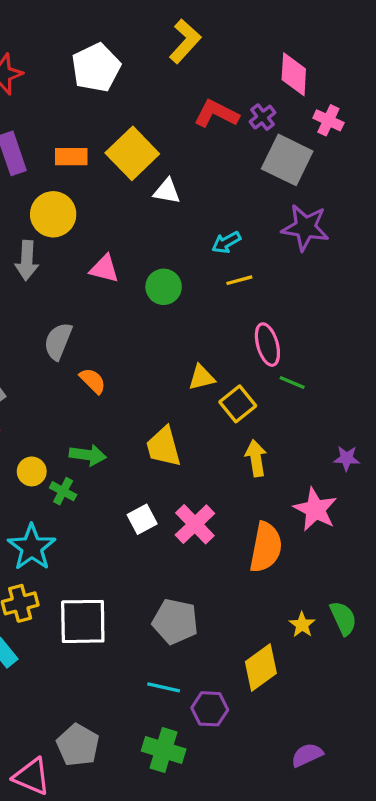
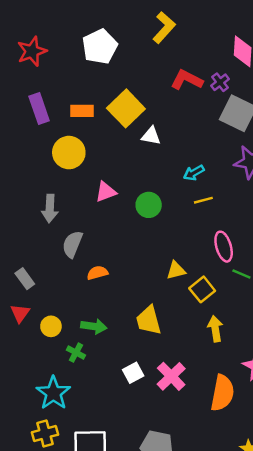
gray arrow: (27, 260) -> (50, 208), moved
pink triangle: (104, 269) -> (106, 192), turned -35
orange semicircle: (93, 381) -> (97, 273), turned -60
yellow circle: (32, 471) -> (51, 326), moved

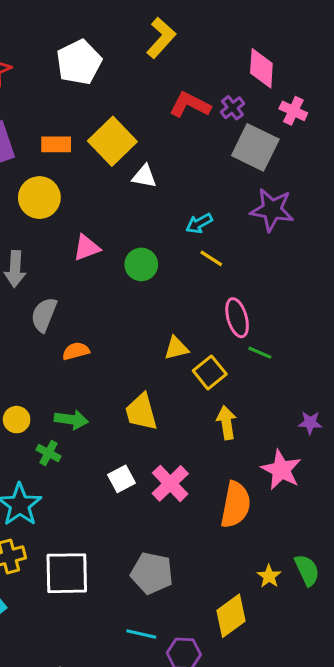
yellow line: (203, 200) -> (211, 258), turned 48

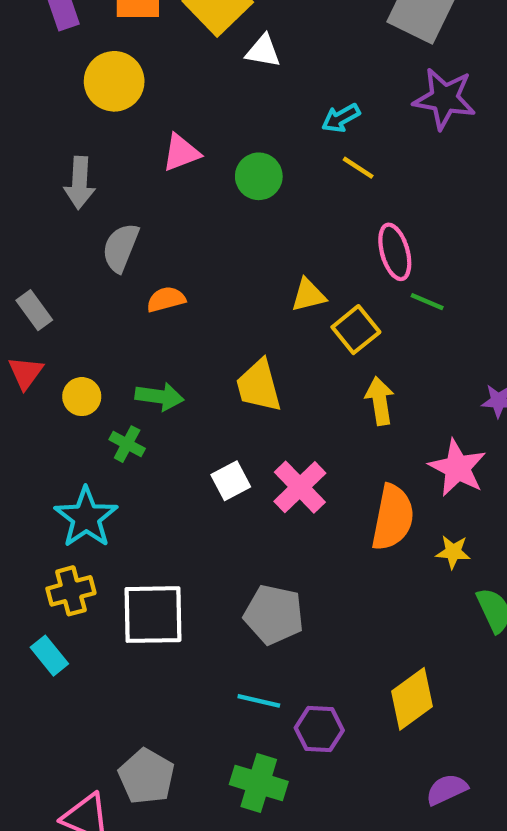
yellow star: (269, 576) -> (453, 552), moved, turned -30
yellow diamond: (231, 616) -> (412, 699), moved

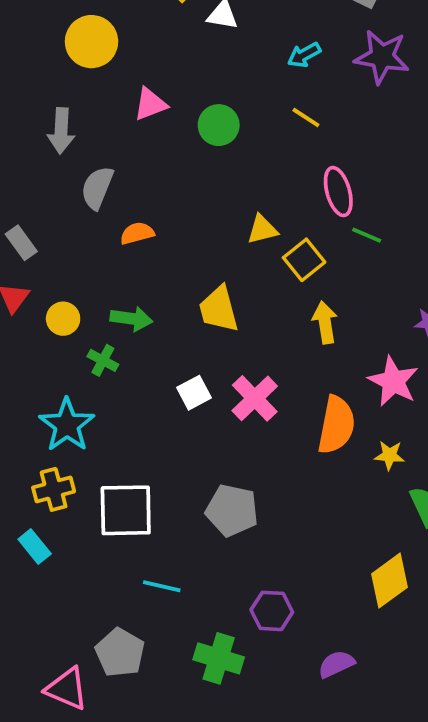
cyan arrow: (341, 118) -> (304, 55), moved
yellow diamond: (412, 699) -> (389, 581), moved
cyan line: (259, 701) -> (162, 586), moved
purple semicircle: (447, 789) -> (336, 664), moved

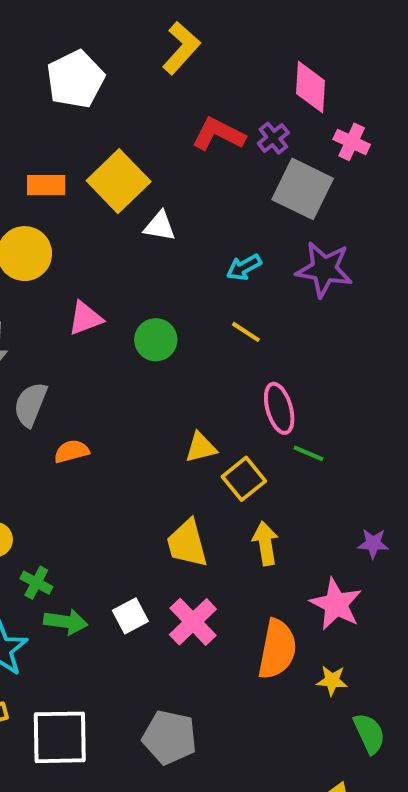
yellow trapezoid: (219, 309) -> (187, 543), moved
green arrow: (131, 319) -> (66, 622), moved

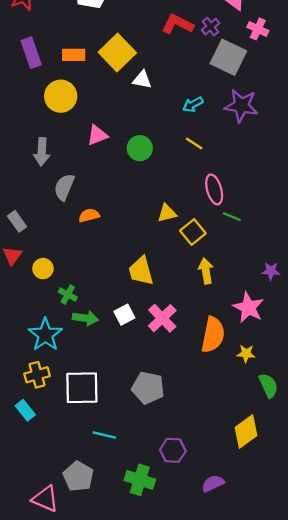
yellow trapezoid: (187, 543) -> (141, 271), moved

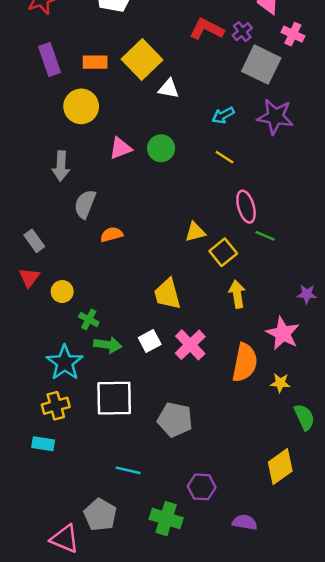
green circle: (140, 148) -> (161, 148), moved
white square: (82, 388) -> (114, 398), moved
cyan rectangle: (25, 410) -> (43, 444), turned -42
purple semicircle: (213, 483) -> (245, 522), turned 35

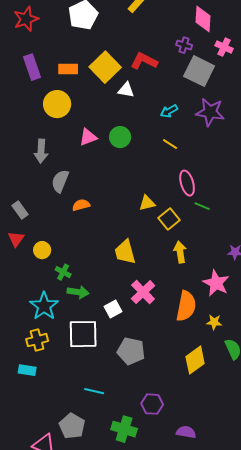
red L-shape: (207, 29) -> (144, 61), moved
purple cross: (242, 32) -> (184, 45), turned -35
white square: (150, 341) -> (113, 309), moved
yellow diamond: (280, 467) -> (195, 360), moved

